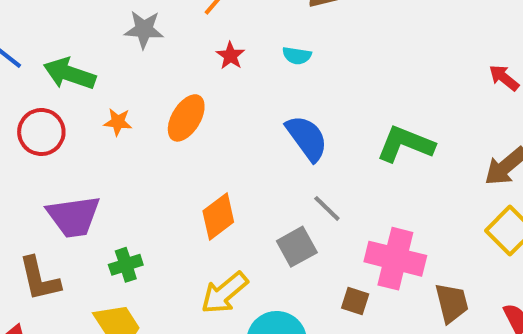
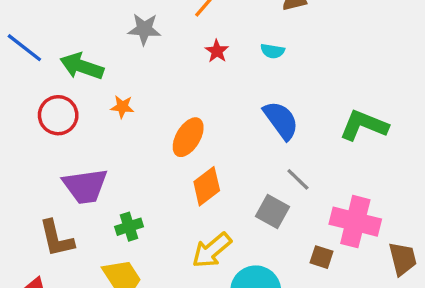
orange ellipse: (186, 118) -> (188, 137), moved
gray square: (297, 247) -> (273, 211), turned -32

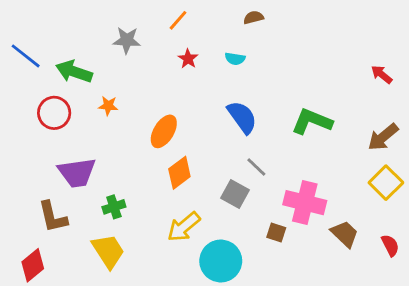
brown trapezoid: (403, 259) -> (345, 234), turned -32

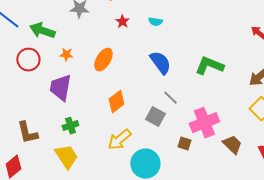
orange ellipse: (164, 131) -> (103, 60), moved
purple trapezoid: (77, 173) -> (60, 88), moved, turned 108
pink cross: (305, 203) -> (204, 123), turned -36

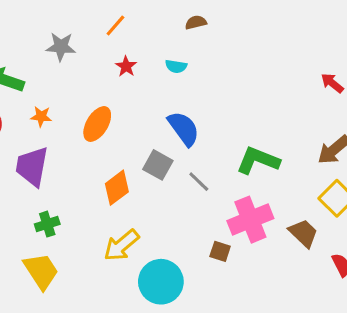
green L-shape: (209, 66) -> (258, 160), moved
gray square: (155, 117) -> (158, 165), moved
brown trapezoid: (232, 145) -> (303, 233), moved

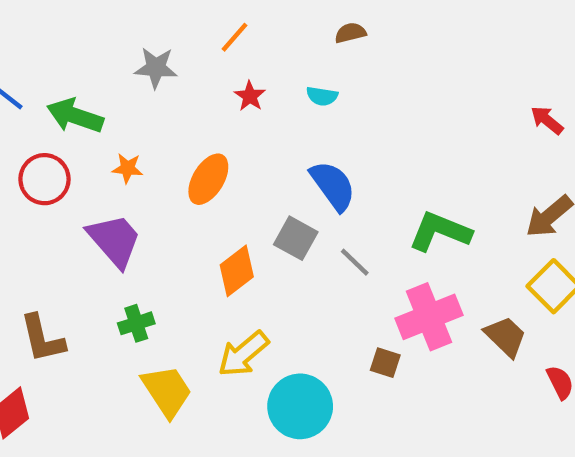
purple trapezoid: (32, 166) -> (114, 240), turned 129
yellow trapezoid: (41, 271) -> (167, 391), moved

